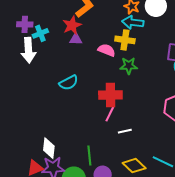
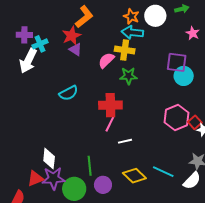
purple triangle: (76, 39) -> (75, 49), turned 32
white arrow: (28, 50) -> (28, 61), turned 30
pink semicircle: (107, 50) -> (106, 60), turned -66

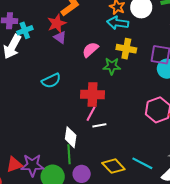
yellow cross: (125, 50) -> (126, 49), moved
white line: (125, 141) -> (99, 125), moved
white diamond: (49, 159) -> (71, 137), moved

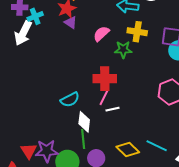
cyan semicircle: (51, 81) -> (70, 100), moved
red triangle: (14, 165) -> (29, 151), turned -42

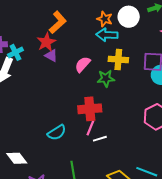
white diamond: (84, 122) -> (17, 158), moved, turned -40

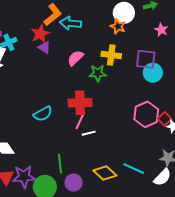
orange star: (105, 19) -> (118, 26), moved
cyan arrow: (107, 35) -> (71, 23), moved
cyan semicircle: (57, 133) -> (43, 114), moved

